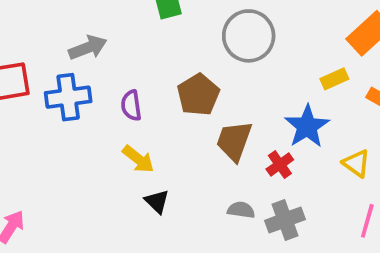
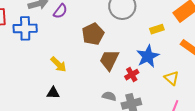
yellow rectangle: (334, 79) -> (157, 29), moved
purple semicircle: (131, 105) -> (60, 11), moved, turned -140
black triangle: (157, 201) -> (53, 93), moved, turned -48

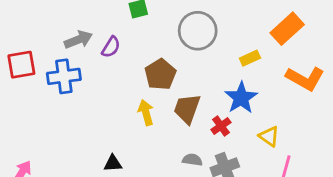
yellow arrow: (58, 64) -> (146, 113), moved, turned -144
yellow triangle: (172, 78) -> (269, 136), moved

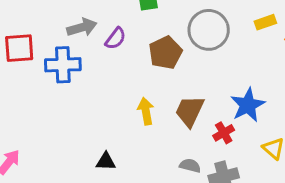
yellow rectangle: (250, 58) -> (265, 22), moved
brown pentagon: (160, 74) -> (165, 53), moved

